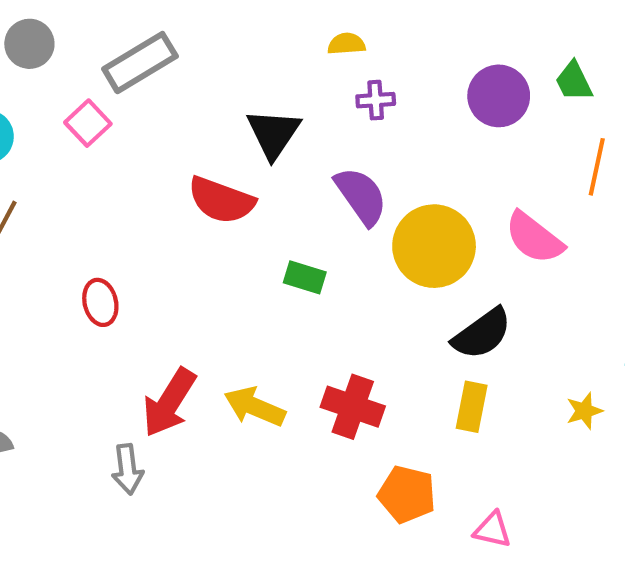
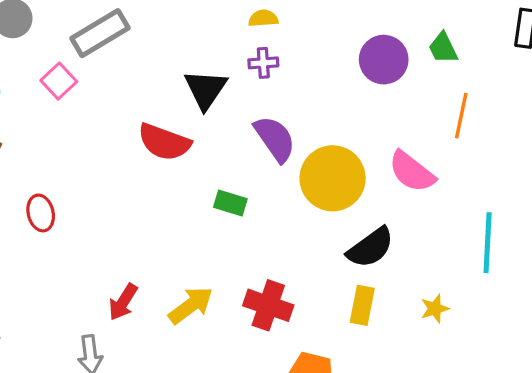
purple cross: (376, 100) -> (263, 63), moved
red ellipse: (100, 302) -> (41, 213), moved
red arrow: (169, 403) -> (123, 302), size x0.7
yellow arrow: (255, 407) -> (191, 305), turned 120
yellow star: (584, 411) -> (435, 309), moved

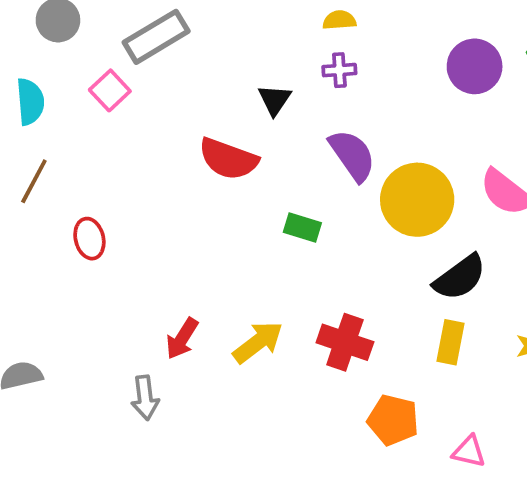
black triangle: (206, 89) -> (275, 100), size x0.7

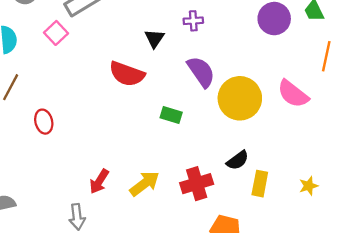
black semicircle: (460, 277) -> (238, 160), moved, size x0.7
red cross: (345, 342) -> (197, 184), turned -36

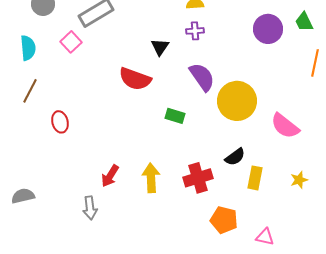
pink semicircle: (293, 94) -> (285, 126), moved
yellow arrow: (145, 184) -> (151, 178), turned -56

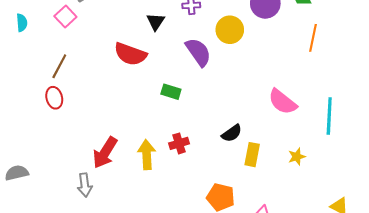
cyan semicircle: (28, 48) -> (22, 23), size x0.7
brown line: (30, 91) -> (59, 66), moved
yellow circle: (237, 101) -> (230, 30), moved, size x0.7
red arrow: (110, 176) -> (105, 153), size x1.4
red cross: (198, 178) -> (179, 143), moved, size x0.7

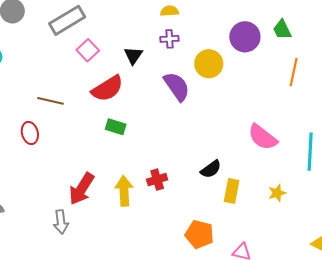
pink square: (65, 17) -> (88, 50), moved
red semicircle: (130, 54) -> (107, 89), turned -52
brown line: (59, 66) -> (51, 101), moved, turned 75
green rectangle: (171, 92) -> (116, 127), moved

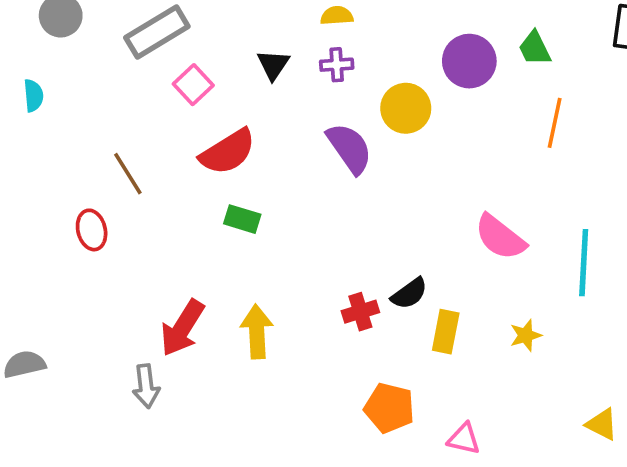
black triangle: (133, 55) -> (273, 65), moved
brown line: (51, 101) -> (128, 174), turned 45
red cross: (157, 180) -> (360, 312), moved

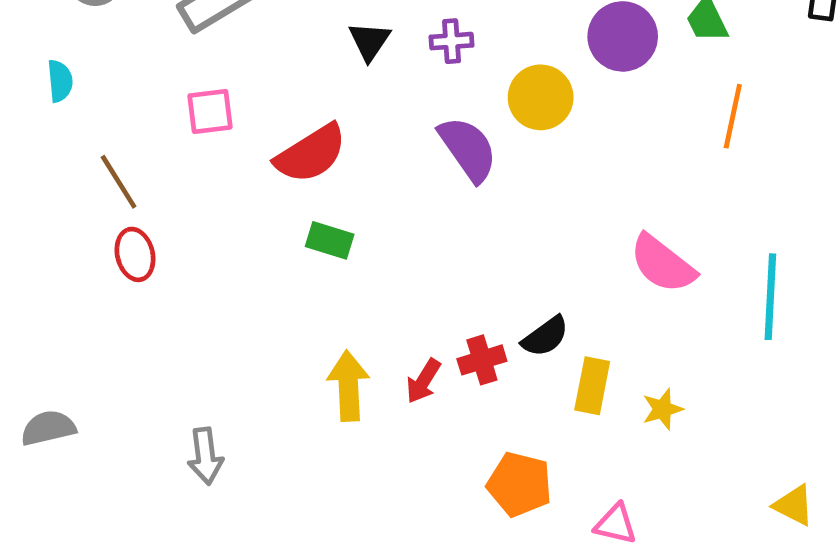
pink square: (193, 85) -> (210, 111), moved, turned 36
brown line: (128, 174) -> (119, 182), moved
red arrow: (182, 328) -> (423, 381), moved, size x0.6
yellow star: (526, 335) -> (663, 409), moved

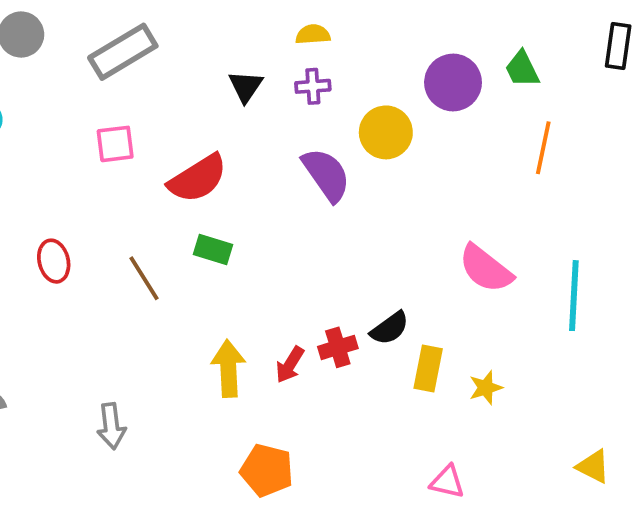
brown line: (119, 182) -> (144, 278), moved
orange pentagon: (519, 484) -> (267, 470), moved

